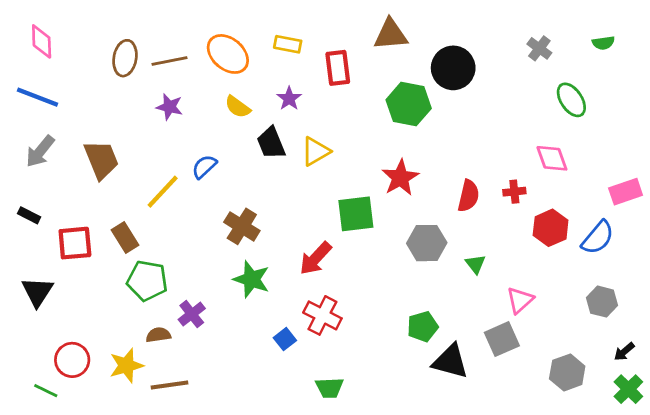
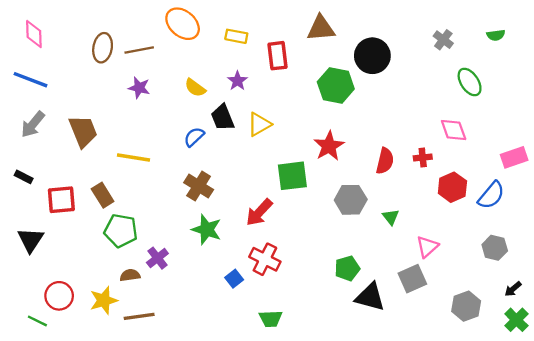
orange ellipse: (228, 54) -> (183, 24), moved
blue semicircle: (204, 167) -> (194, 137), moved
yellow line: (163, 192) -> (133, 157), turned 56

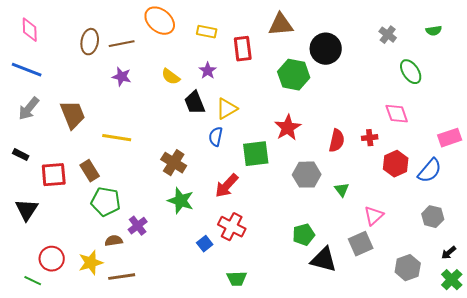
blue semicircle: (194, 137) -> (216, 137), moved, turned -36

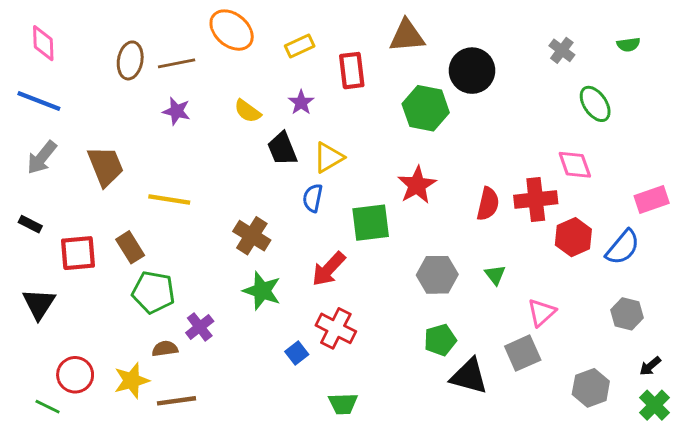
yellow rectangle: (207, 32) -> (300, 46), turned -36
red cross: (370, 138) -> (536, 200), size x1.8
gray hexagon: (307, 175) -> (437, 275), moved

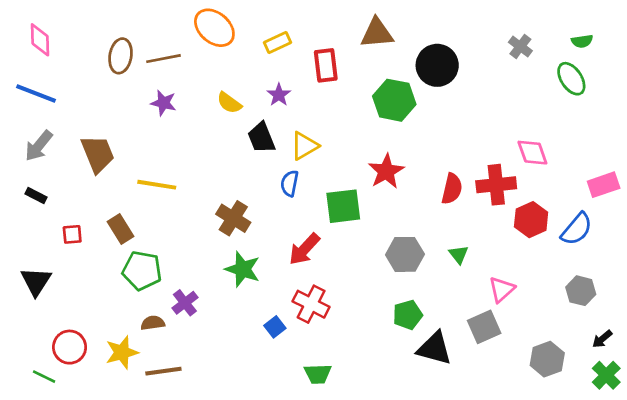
green ellipse: (595, 104) -> (571, 79), moved
black rectangle: (30, 224) -> (36, 195), moved
red square: (78, 253) -> (72, 234), size x0.6

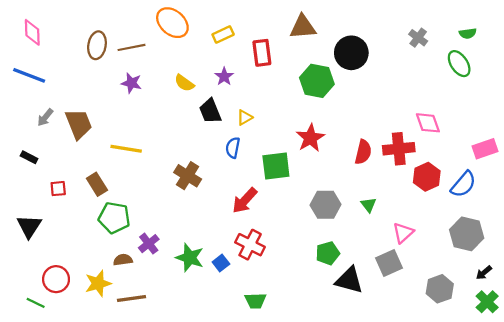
gray arrow: (39, 146) -> (45, 117), moved, size x0.7
yellow triangle: (304, 146) -> (245, 117), size x0.7
green star: (243, 269) -> (190, 258), moved
gray hexagon: (581, 291) -> (467, 234), size x1.4

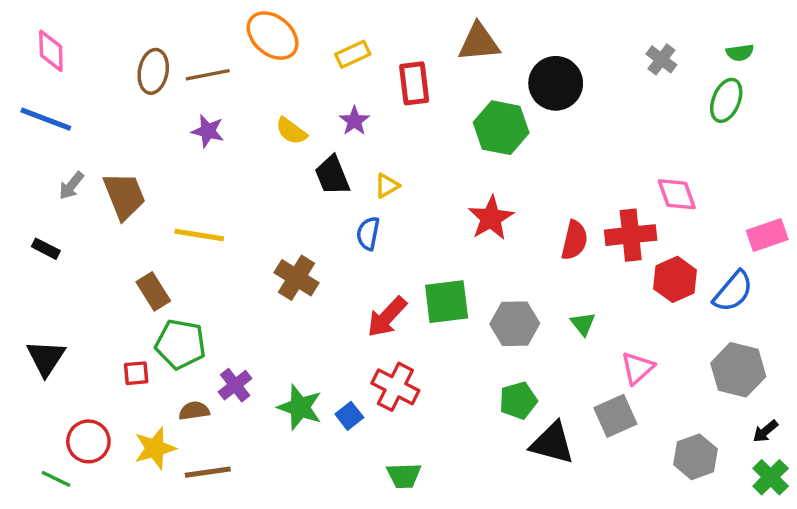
green ellipse: (459, 64) -> (726, 100), turned 56
green square: (276, 166) -> (447, 302), moved
red square: (58, 189) -> (136, 373), moved

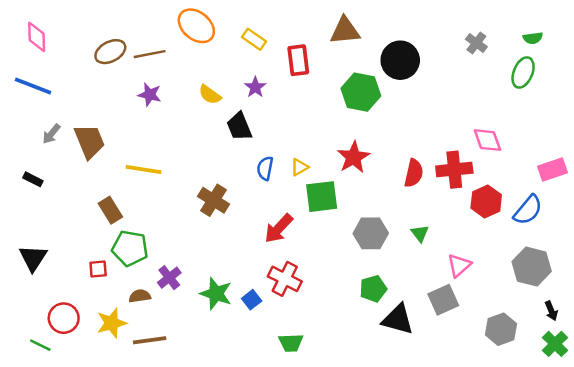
yellow rectangle: (353, 54) -> (254, 39), turned 60
brown ellipse: (153, 71) -> (110, 52), turned 52
yellow triangle: (387, 186) -> (299, 167), moved
green square: (447, 302) -> (322, 197), moved
black arrow: (765, 431) -> (551, 311), turned -72

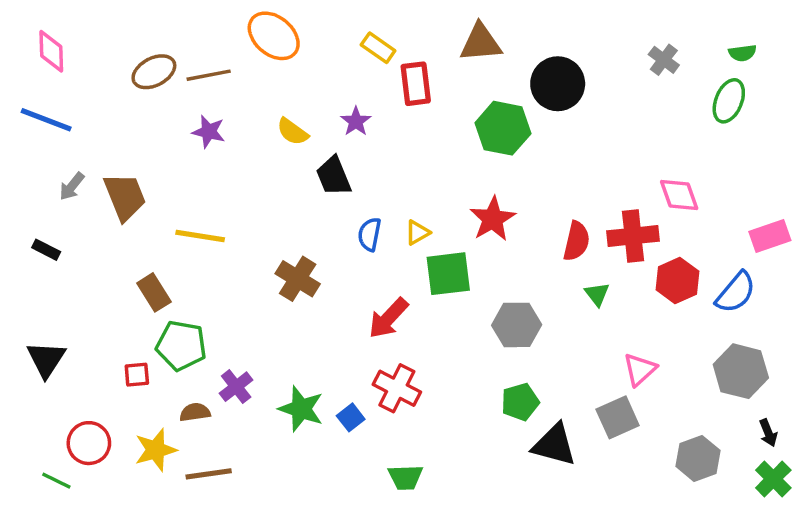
yellow rectangle: (254, 39) -> (378, 48), moved
green triangle: (420, 233) -> (597, 294), moved

